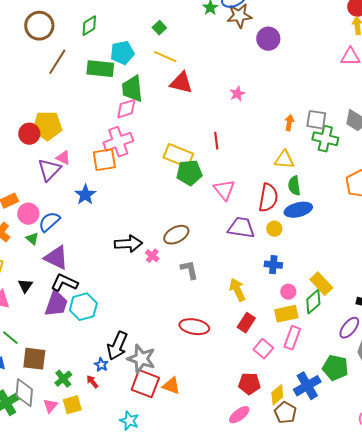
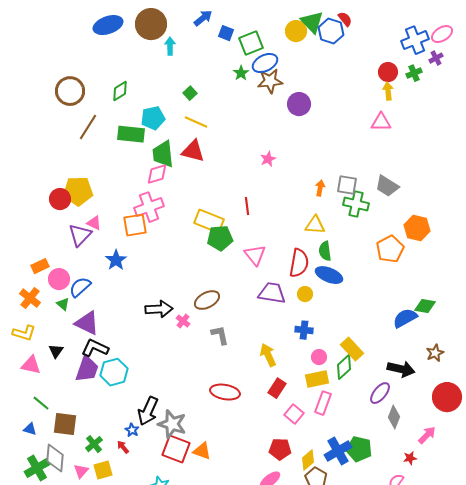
red triangle: (181, 83) -> (193, 151), moved
blue ellipse: (298, 210) -> (329, 275), turned 36
green pentagon: (335, 368) -> (359, 449), moved

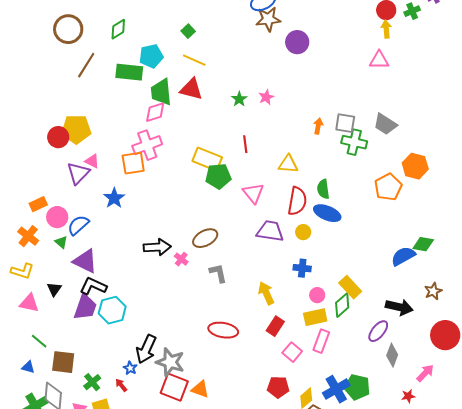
green star: (241, 73) -> (239, 99), moved
yellow triangle: (315, 225) -> (288, 164), moved

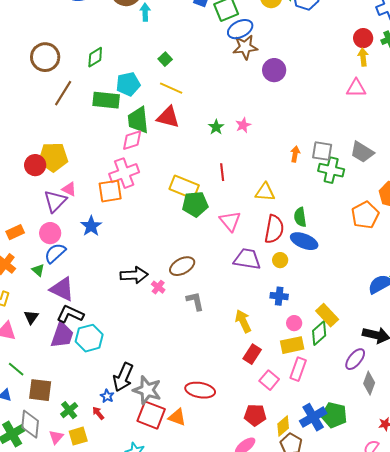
pink circle: (57, 217) -> (50, 233), moved
red ellipse: (223, 330) -> (200, 390), moved

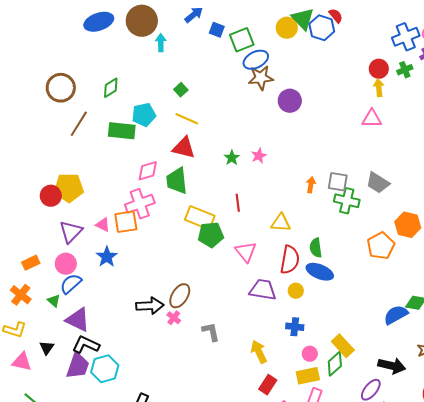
green trapezoid: (138, 120) -> (177, 181), moved
pink triangle: (69, 189) -> (103, 225), moved
brown ellipse: (182, 266) -> (180, 296), moved, turned -30

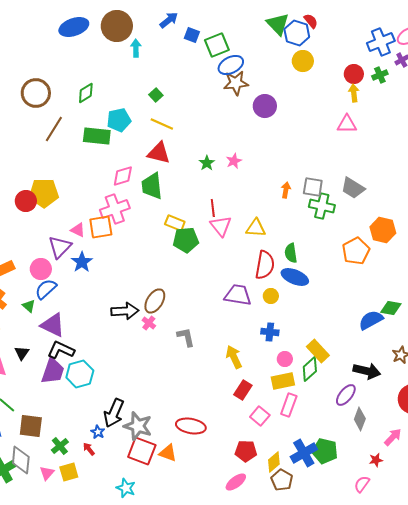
yellow circle: (287, 28) -> (303, 61), moved
yellow rectangle: (200, 218) -> (175, 223), size x0.7
purple triangle: (71, 232) -> (60, 247), moved
pink triangle: (246, 252) -> (221, 226), moved

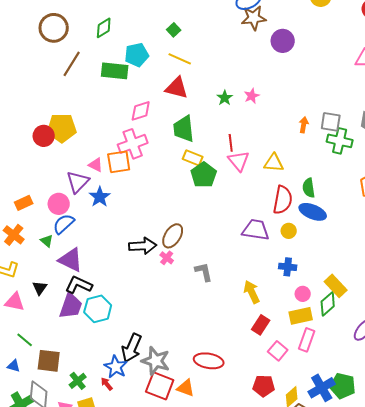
green trapezoid: (152, 186) -> (184, 129), moved
green pentagon: (186, 240) -> (204, 175), turned -30
blue star: (98, 432) -> (116, 367), size x1.6

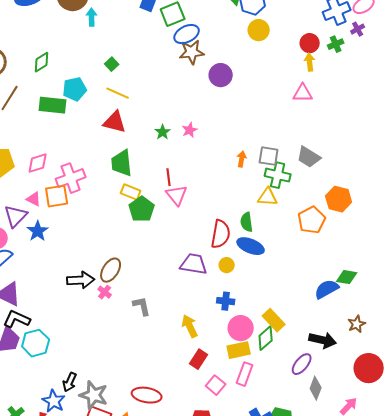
pink diamond: (141, 111) -> (38, 163), moved
yellow triangle: (274, 163) -> (268, 197), moved
pink circle: (303, 294) -> (241, 328), size x1.6
black arrow: (132, 348) -> (70, 382), size x0.7

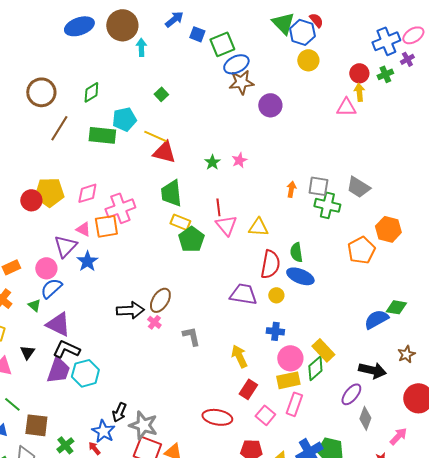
yellow line: (118, 93) -> (155, 136), moved
pink triangle: (303, 93) -> (346, 107), moved
yellow triangle: (268, 197) -> (258, 227), moved
red ellipse: (147, 395) -> (217, 417), moved

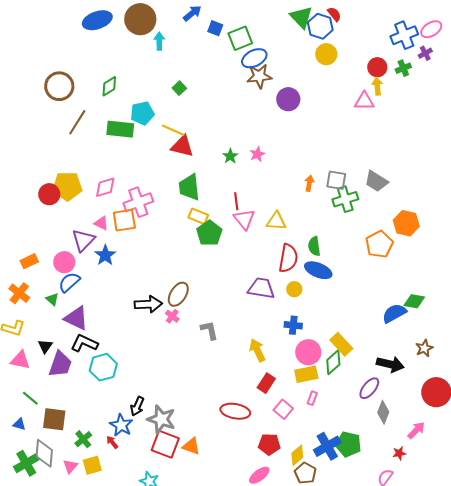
green cross: (327, 205) -> (345, 199), turned -30
purple trapezoid: (58, 370) -> (60, 364), moved
pink rectangle: (294, 404) -> (312, 398), size x0.6

